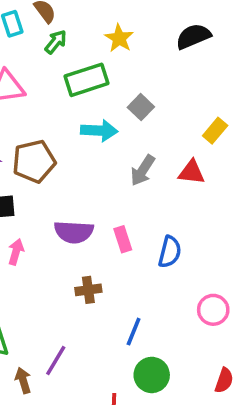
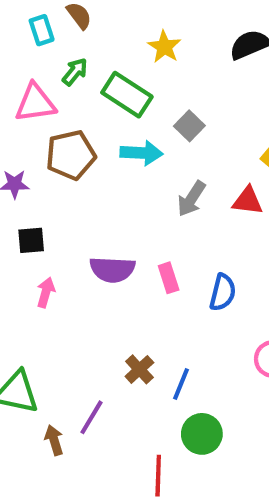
green arrow: (56, 42) -> (75, 72), moved
green rectangle: (86, 80) -> (127, 95), turned 51
brown pentagon: (34, 161) -> (71, 155), moved
brown cross: (88, 290) -> (139, 369), moved, turned -35

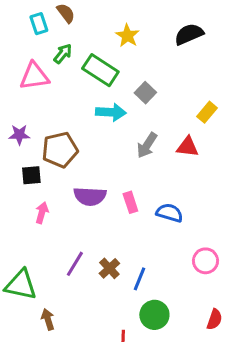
brown pentagon: (71, 155) -> (60, 150), moved
blue semicircle: (223, 292) -> (169, 213), turned -88
purple line: (92, 417) -> (75, 264), moved

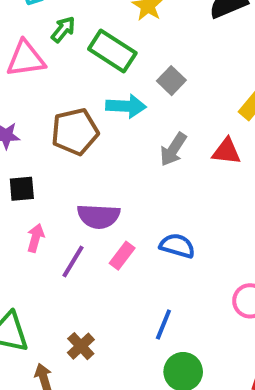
brown pentagon: (60, 150) -> (75, 132), moved
pink rectangle: (130, 202) -> (122, 256), moved, turned 55
blue semicircle: (169, 213) -> (177, 246), moved
purple line: (75, 264) -> (73, 262), moved
brown cross: (109, 268) -> (81, 346), moved

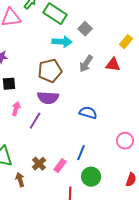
brown pentagon: (75, 132) -> (50, 71), moved
pink rectangle: (122, 256) -> (60, 166), moved

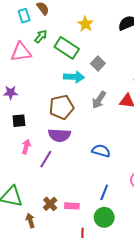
blue line: (81, 153) -> (104, 192), moved
pink rectangle: (60, 166) -> (72, 206), turned 56

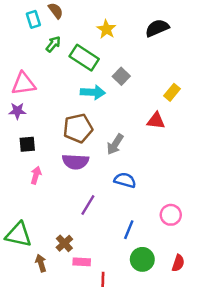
pink triangle: (21, 52) -> (24, 84), moved
gray arrow: (99, 100) -> (115, 144), moved
purple line: (46, 159) -> (88, 205), moved
pink rectangle: (72, 206) -> (82, 262), moved
green circle: (104, 217) -> (142, 259), moved

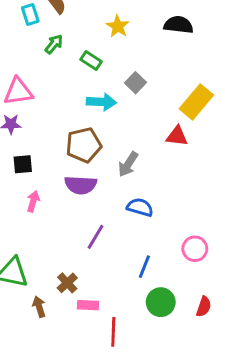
black semicircle: (157, 28) -> (179, 25), turned 30
green rectangle: (84, 58) -> (91, 60), size x0.6
yellow rectangle: (172, 92) -> (196, 102), size x1.6

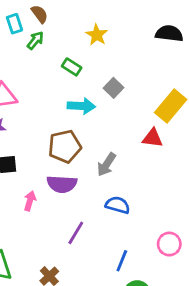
black semicircle: (179, 25) -> (169, 33), moved
green arrow: (54, 44) -> (35, 40), moved
pink arrow: (33, 201) -> (30, 201), moved

